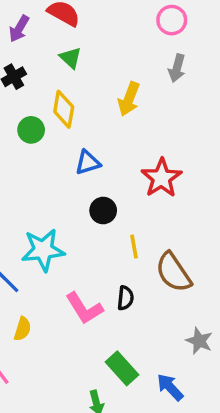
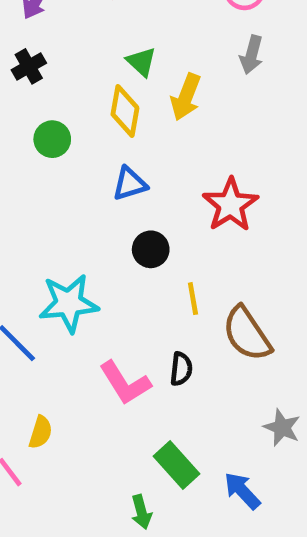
green triangle: (71, 58) -> (141, 62), moved
yellow diamond: (64, 109) -> (125, 111), moved
yellow semicircle: (22, 329) -> (41, 432), moved

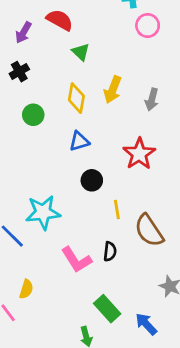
gray arrow: (252, 55) -> (152, 99), moved
green triangle: (141, 62) -> (81, 52), moved

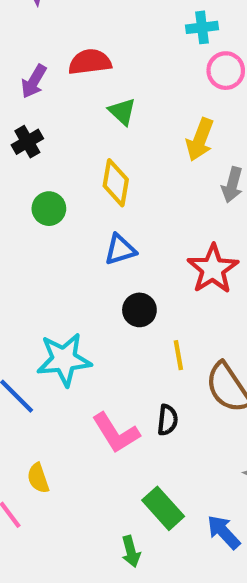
red semicircle: (60, 20) -> (90, 62), turned -36
yellow arrow: (113, 90) -> (200, 140), moved
yellow semicircle: (26, 289) -> (38, 478), turned 144

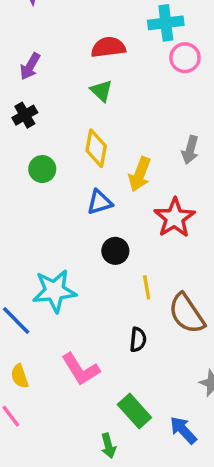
cyan cross: (202, 27) -> (166, 23), size x1.4
red semicircle: (90, 62) -> (108, 47), moved
yellow arrow: (200, 140) -> (140, 174), moved
pink L-shape: (116, 433) -> (81, 369), moved
yellow semicircle: (38, 478) -> (20, 376), moved

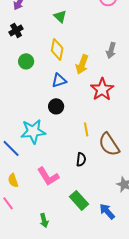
black circle: (115, 251) -> (56, 106), moved
green arrow: (108, 446) -> (44, 220), moved

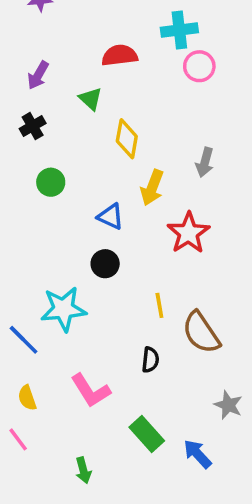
green triangle: (60, 16) -> (91, 99), moved
yellow diamond: (57, 49) -> (127, 139), moved
blue triangle: (59, 80) -> (111, 217), turned 42

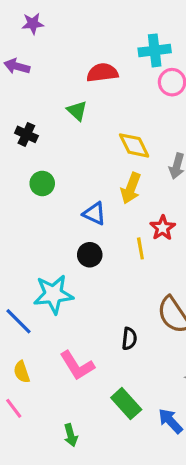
purple arrow: (38, 75) -> (17, 66), moved, turned 75
black cross: (33, 126) -> (26, 134), turned -35
yellow diamond: (127, 139) -> (134, 145), moved, turned -36
red star: (188, 233) -> (163, 228), size x0.7
yellow line: (159, 305) -> (140, 248), moved

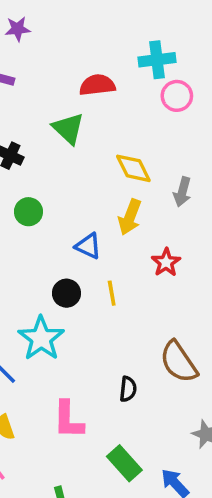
green triangle: (77, 111) -> (68, 128), size x1.4
yellow line: (140, 248) -> (112, 293), moved
black circle: (90, 255) -> (66, 293), moved
cyan star: (53, 294) -> (41, 338), turned -30
pink L-shape: (77, 366) -> (68, 420), turned 33

